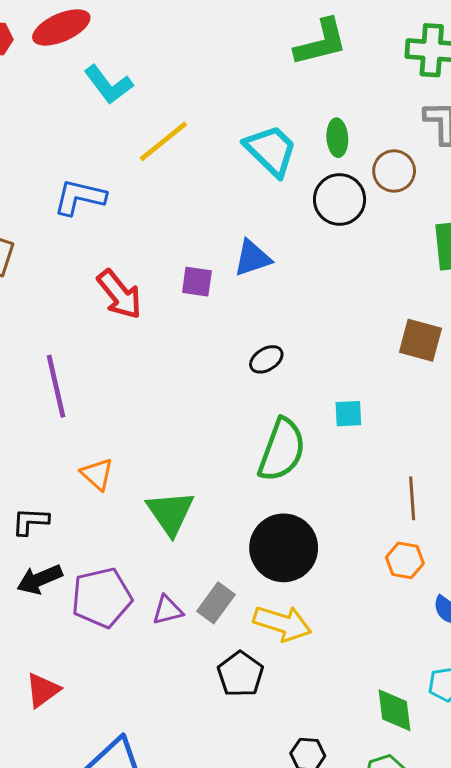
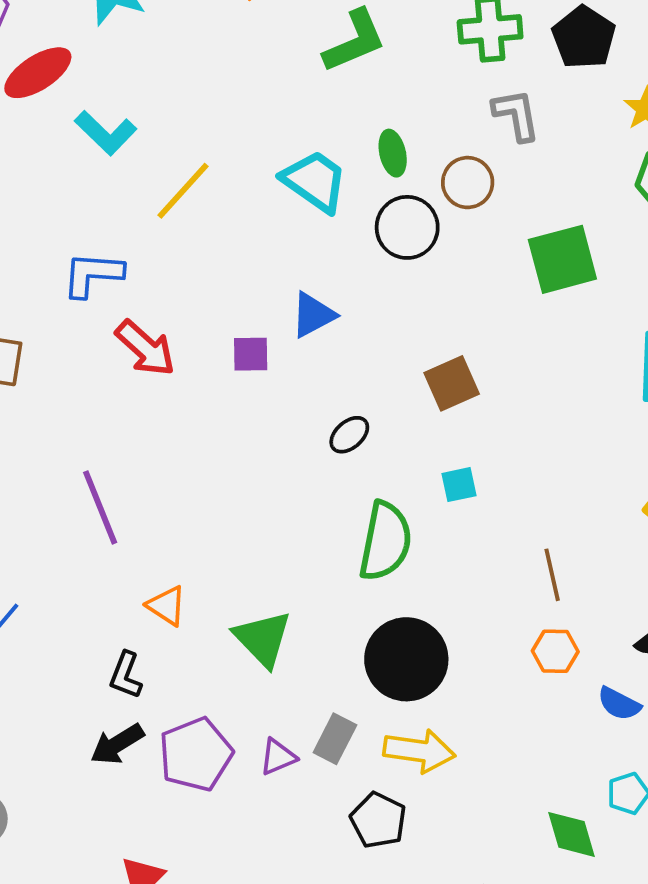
red arrow: (120, 294) -> (145, 348), moved
brown square: (420, 340) -> (452, 383), moved, turned -30
black L-shape: (30, 521) -> (126, 675), moved, turned -63

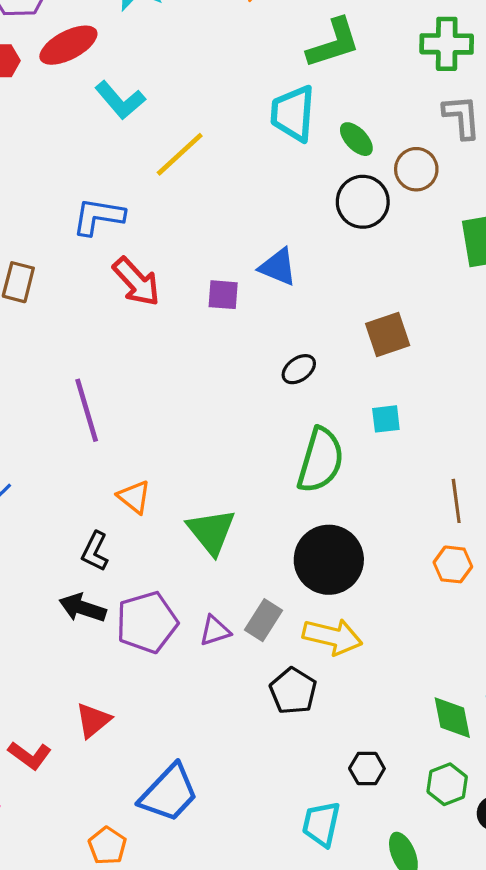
green ellipse: (393, 153) -> (356, 139), turned -36
cyan trapezoid: (315, 181) -> (293, 113), moved, turned -126
blue triangle: (313, 315) -> (278, 267), turned 45
black arrow: (117, 744) -> (83, 608), turned 45

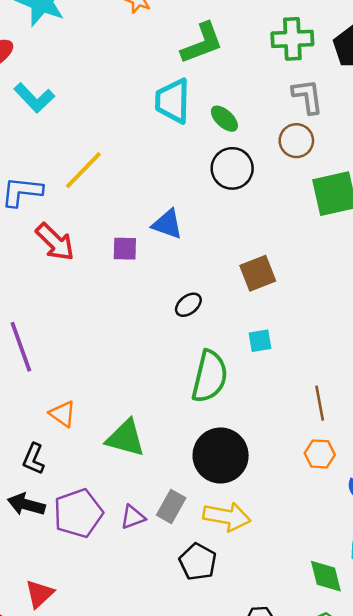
yellow line: (180, 154) -> (83, 170), moved
brown circle: (416, 169) -> (296, 141), moved
green triangle: (211, 532) -> (126, 438), turned -33

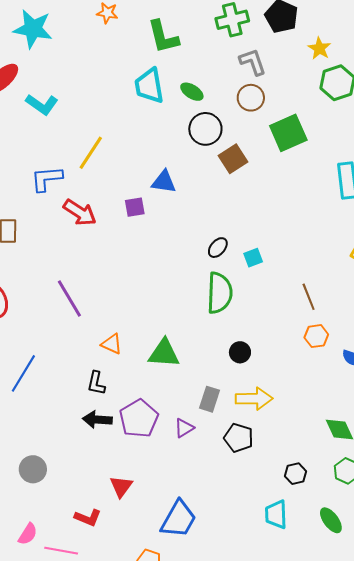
green L-shape: (202, 43) -> (163, 37), turned 108
brown square: (258, 273) -> (233, 159), moved
black ellipse: (188, 305) -> (218, 248), moved
black circle: (221, 455) -> (240, 352), size x0.5
purple triangle: (133, 517) -> (184, 428), moved

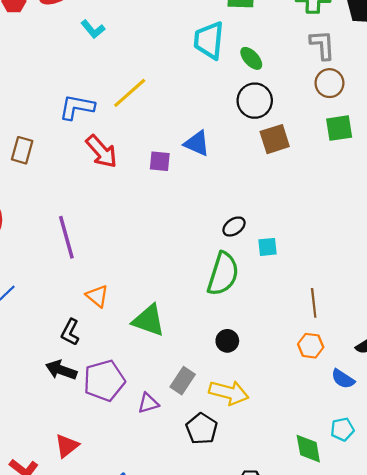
brown circle: (251, 98) -> (329, 83), moved
cyan L-shape: (42, 104) -> (93, 29), size x0.7
green square: (288, 133) -> (339, 128), size x0.7

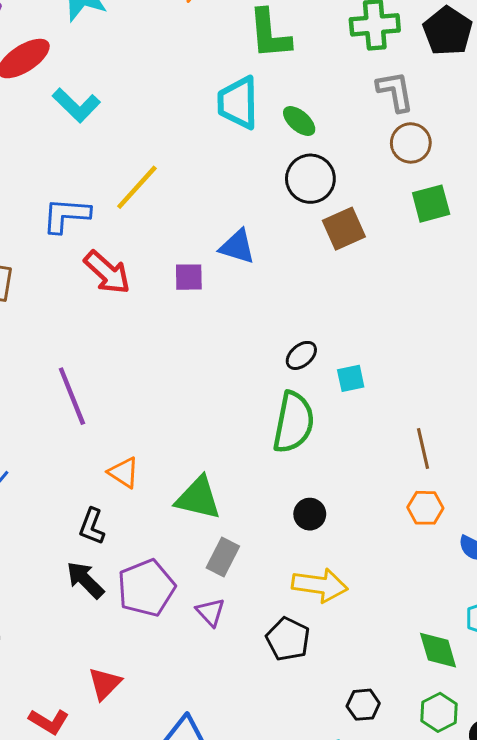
cyan L-shape: (93, 29) -> (76, 105), size x1.4
black arrow: (61, 370) -> (85, 580), turned 32
gray rectangle: (183, 381) -> (223, 557), moved
purple triangle: (148, 403) -> (210, 612), turned -50

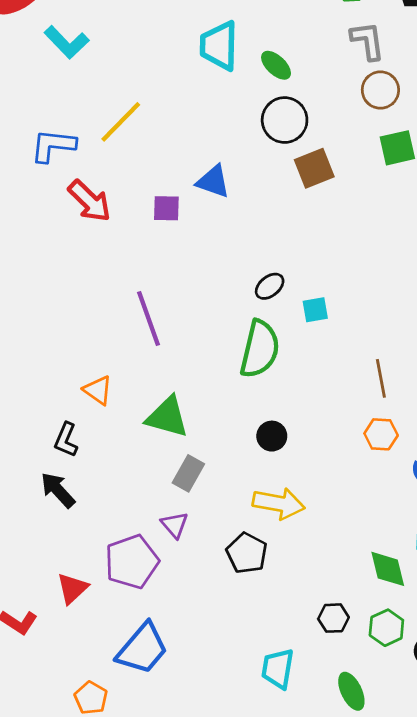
purple line: (72, 396) -> (148, 319), moved
purple pentagon: (146, 588) -> (132, 562), moved
black hexagon: (363, 705) -> (333, 618), moved

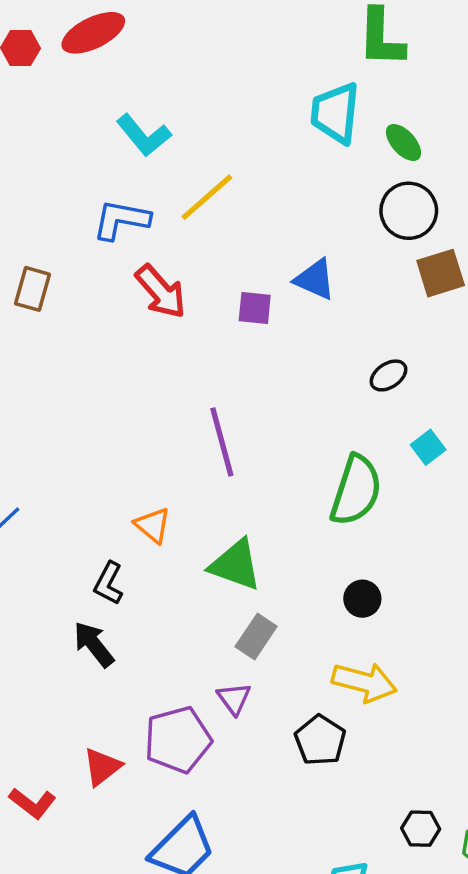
cyan L-shape: (67, 42) -> (144, 135), moved
black ellipse: (270, 286) -> (389, 375), moved
cyan square: (315, 310) -> (428, 447), turned -32

